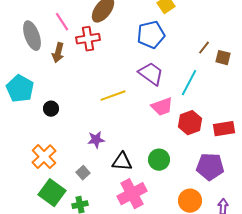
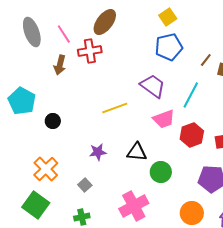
blue pentagon: (151, 35) -> (169, 47), moved
gray ellipse: (32, 36) -> (32, 32), moved
black triangle: (122, 162) -> (137, 152), moved
green square: (52, 193) -> (36, 205), moved

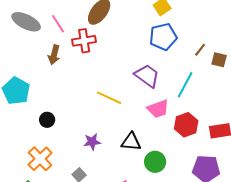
gray ellipse: (32, 32) -> (26, 22), turned -44
yellow line: (115, 108) -> (109, 98), turned 45
black circle: (53, 121) -> (47, 120), moved

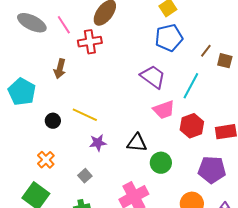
brown arrow: (54, 55) -> (60, 69), moved
yellow line: (109, 98) -> (85, 115), moved
orange cross: (40, 159) -> (46, 160), size x0.7

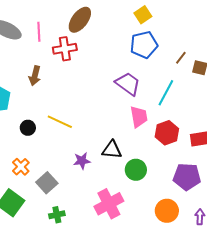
pink line: (64, 25) -> (39, 32), turned 30
pink trapezoid: (164, 110) -> (139, 117), turned -80
purple star: (98, 143) -> (82, 161), moved
gray square: (85, 176) -> (47, 183), moved, size x1.5

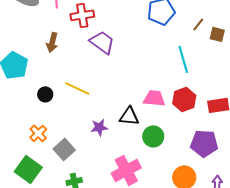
purple trapezoid: (128, 84) -> (102, 42), moved
cyan line: (166, 93) -> (183, 59), turned -44
pink trapezoid: (139, 117) -> (154, 98), moved, turned -75

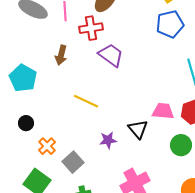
black circle: (45, 94) -> (26, 123), moved
black triangle: (129, 116) -> (138, 129), turned 45
green circle: (153, 136) -> (181, 145), moved

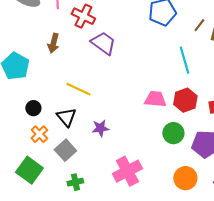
red cross: (91, 28) -> (83, 16), turned 35
black circle: (26, 123) -> (33, 108), moved
black triangle: (138, 129) -> (66, 117), moved

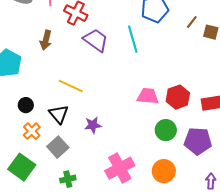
cyan line: (184, 60) -> (133, 39), moved
orange circle: (185, 178) -> (164, 171), moved

